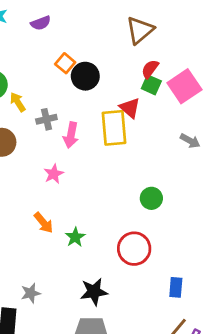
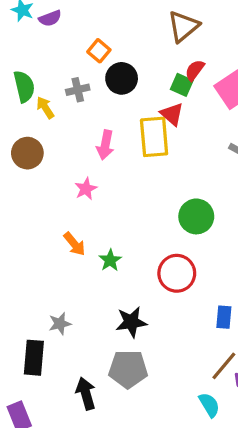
purple semicircle: (41, 23) -> (50, 18), moved
orange square: (65, 63) -> (99, 51), moved
green square: (151, 85) -> (182, 85), moved
gray cross: (46, 119) -> (78, 90), moved
green circle: (151, 198) -> (196, 216), size x1.4

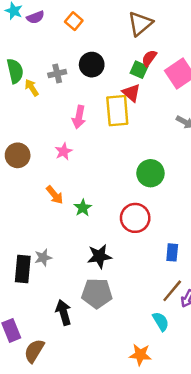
orange square: (99, 51) -> (74, 21), moved
brown circle: (27, 153) -> (18, 155), moved
black rectangle: (34, 358) -> (23, 269), moved

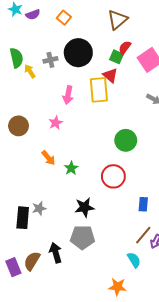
black circle: (92, 65) -> (78, 53), size x1.4
brown semicircle: (34, 351) -> (32, 261), moved

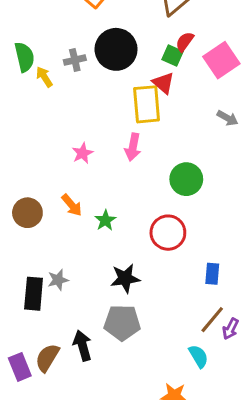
pink arrow: (68, 95) -> (133, 147), moved
brown circle: (19, 126) -> (27, 213), moved

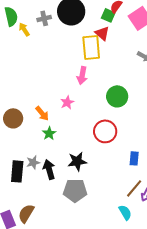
pink star: (82, 153) -> (67, 102), moved
green star: (105, 220) -> (49, 133), moved
black arrow: (82, 346) -> (49, 169), moved

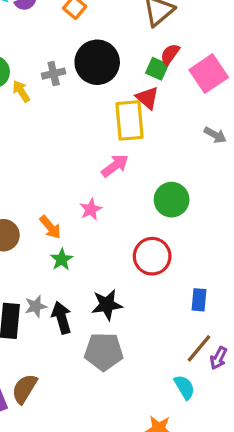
pink arrow: (82, 75) -> (115, 166), turned -138

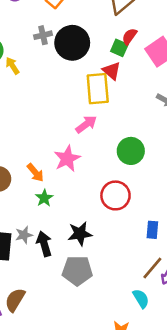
gray cross: (54, 74) -> (43, 35), moved
pink star: (91, 209) -> (67, 159), size x1.5

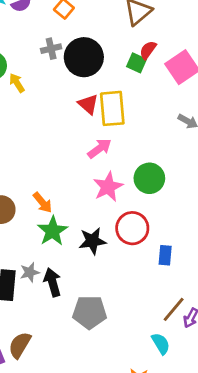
red triangle: (112, 71) -> (88, 104), moved
pink star: (67, 159) -> (108, 187), moved
green star: (44, 198) -> (52, 231), size x1.5
blue rectangle: (152, 230) -> (165, 255), moved
black star: (80, 234) -> (92, 241), moved

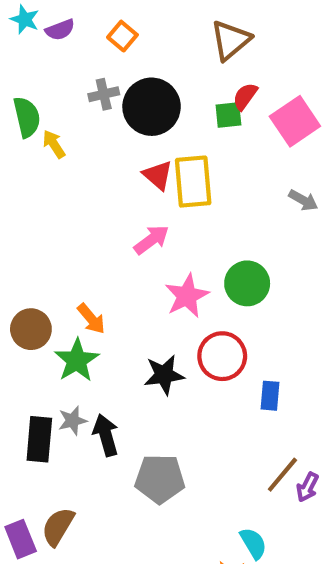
green square: (137, 63) -> (228, 115), turned -30
pink arrow: (100, 148) -> (152, 240), moved
green star: (52, 231) -> (77, 360), moved
cyan semicircle: (161, 344) -> (253, 543), moved

